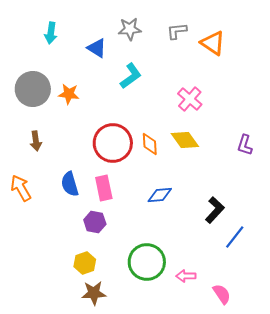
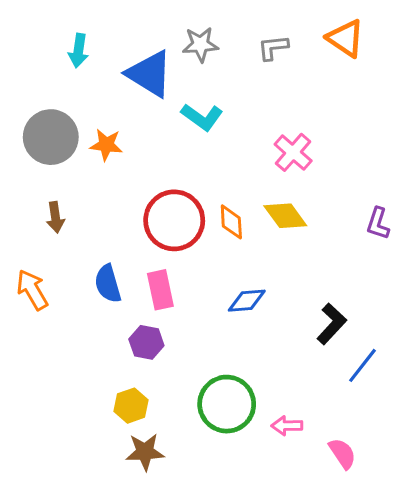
orange triangle: (213, 43) -> (346, 38), moved
blue triangle: (97, 48) -> (150, 74), size x1.6
cyan L-shape: (131, 76) -> (202, 117), turned 72

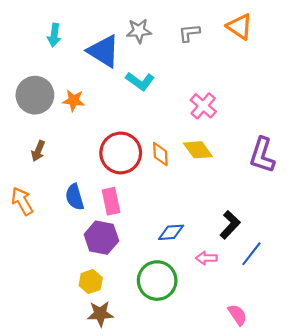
brown arrow: (55, 217) -> (38, 151), turned 30
purple L-shape: (378, 223) -> (262, 155), size x1.6
blue diamond: (247, 301) -> (171, 232), moved
purple hexagon: (146, 342) -> (101, 238), size x1.4
pink arrow: (287, 426) -> (206, 258), moved

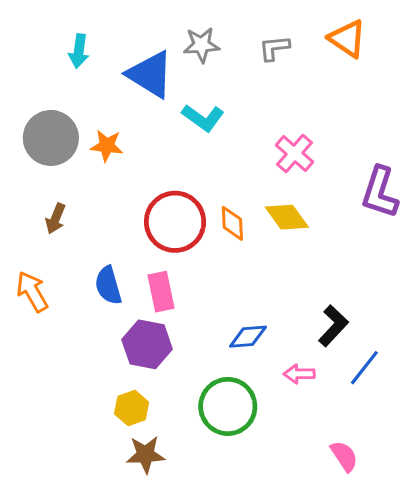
purple L-shape: (262, 155) -> (380, 192), moved

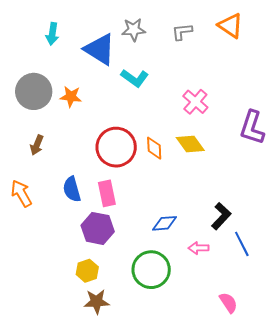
blue line: (364, 368) -> (242, 244), turned -65

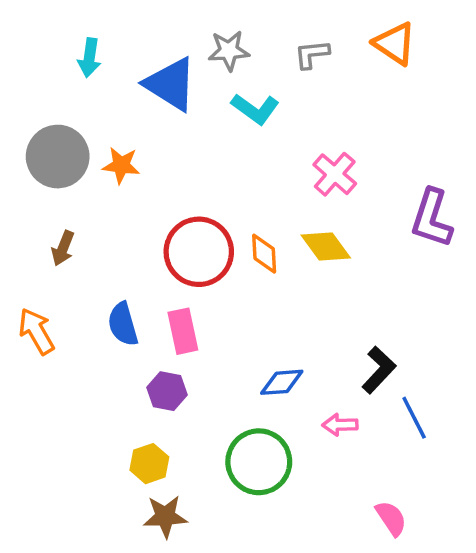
cyan L-shape: (135, 78) -> (255, 109), moved
purple hexagon: (98, 228) -> (167, 391), size x0.7

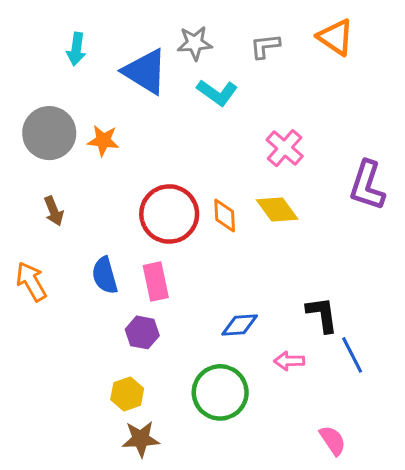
brown arrow: (63, 248) -> (54, 211), turned -44
black L-shape: (379, 370) -> (322, 314), turned -51

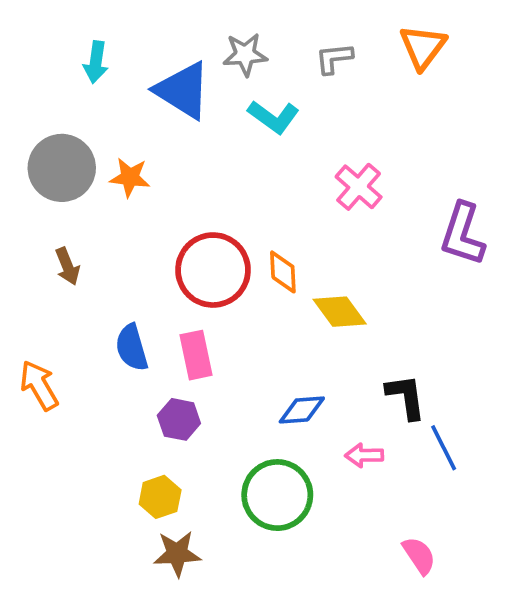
orange triangle: (336, 37) -> (423, 47), turned 33
yellow diamond: (277, 210) -> (340, 312), moved
orange arrow: (31, 281) -> (39, 385), moved

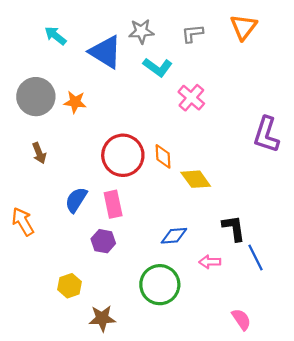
cyan arrow: (96, 62) -> (55, 36), turned 120
pink cross: (359, 187) -> (191, 98), moved
blue semicircle: (132, 348) -> (76, 200), turned 48
yellow hexagon: (160, 497) -> (70, 286), moved

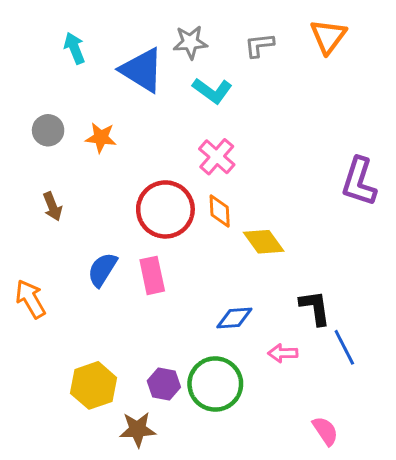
cyan arrow: (55, 36) -> (74, 48), turned 30
gray circle: (36, 97) -> (48, 130), size x0.6
pink cross: (191, 98) -> (217, 157), moved
purple hexagon: (103, 241) -> (164, 384), moved
yellow hexagon: (70, 286) -> (94, 385), size x1.4

